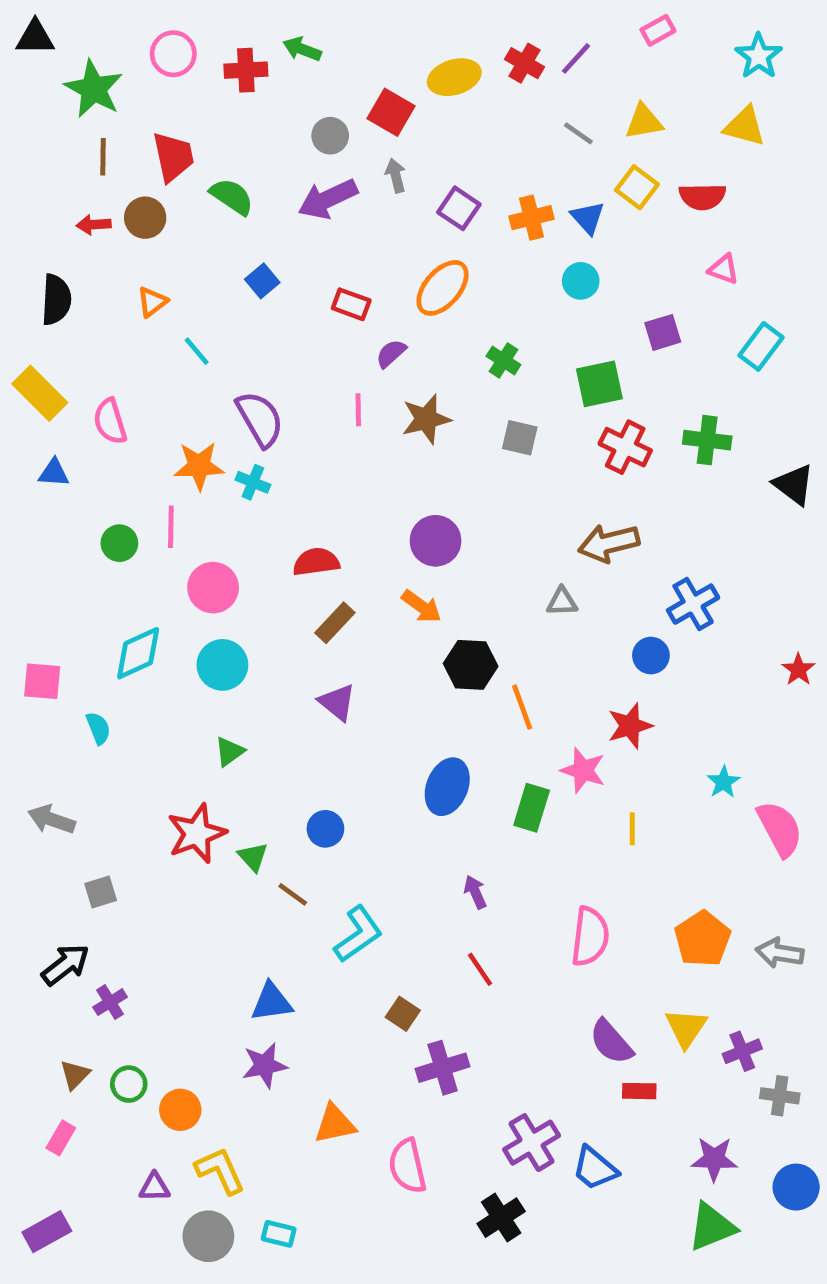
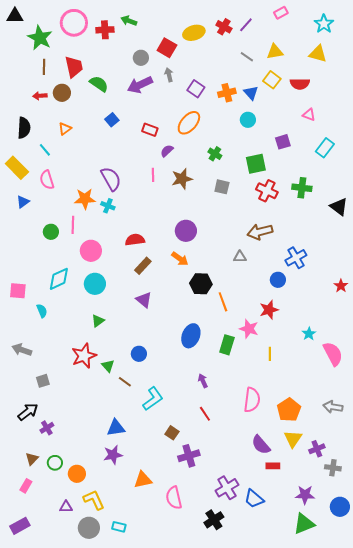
pink circle: (173, 54) -> (74, 23), size x1.4
cyan line: (197, 351) -> (45, 150), moved
blue triangle: (54, 473) -> (23, 202), turned -40
orange pentagon: (702, 939) -> (289, 410), moved

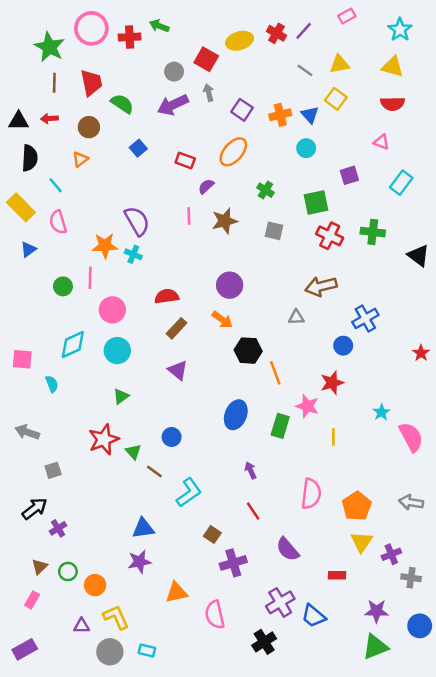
black triangle: (15, 16) -> (19, 121), moved
red semicircle: (300, 84) -> (393, 104), moved
brown circle: (62, 93) -> (89, 127), moved
purple semicircle: (261, 445) -> (288, 549), moved

